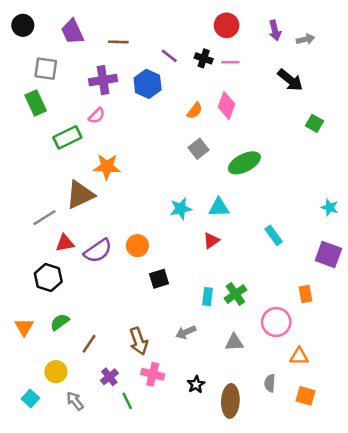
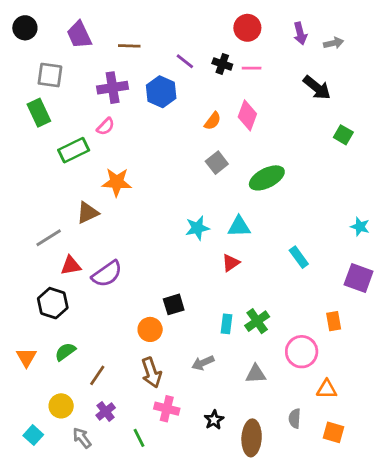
brown triangle: (80, 195) -> (88, 213), size x0.7
orange circle: (137, 246) -> (150, 329), moved
purple cross: (109, 377) -> (106, 411), moved

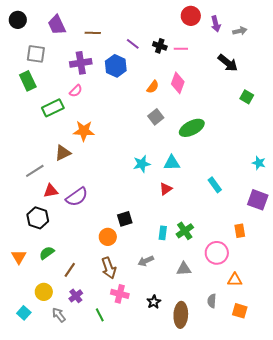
red circle: (247, 28) -> (191, 16), moved

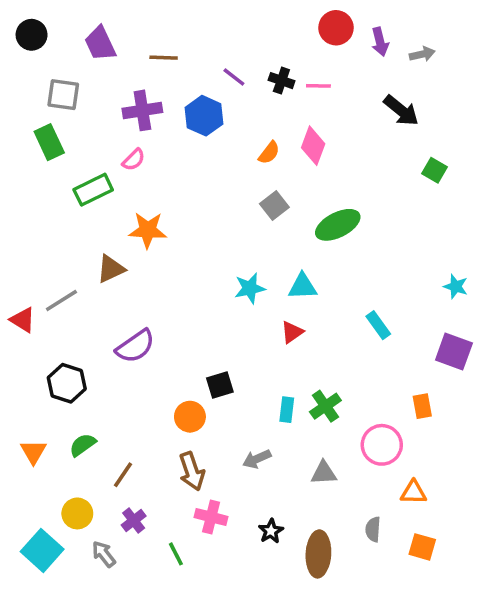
red triangle: (51, 191) -> (23, 320), moved, turned 42
cyan square: (24, 313) -> (42, 550), size x1.6

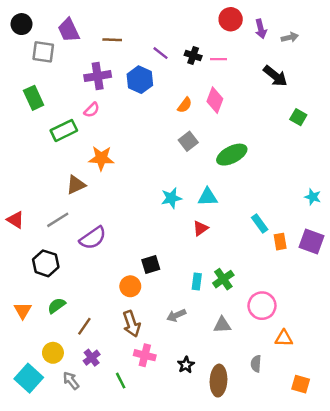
gray square: (63, 95) -> (43, 52), moved
gray line: (61, 301) -> (58, 220), moved
orange rectangle: (422, 406) -> (280, 242), moved
orange square: (422, 547) -> (301, 384), moved

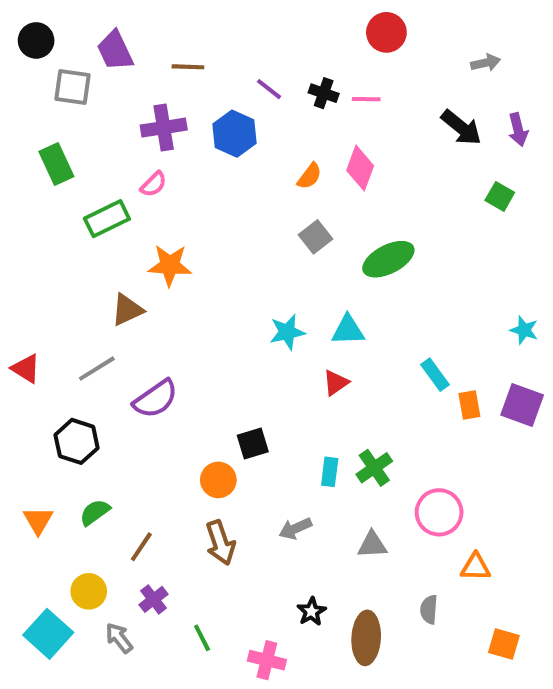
purple arrow: (261, 29) -> (518, 130), moved
pink cross: (145, 355) -> (267, 660), moved

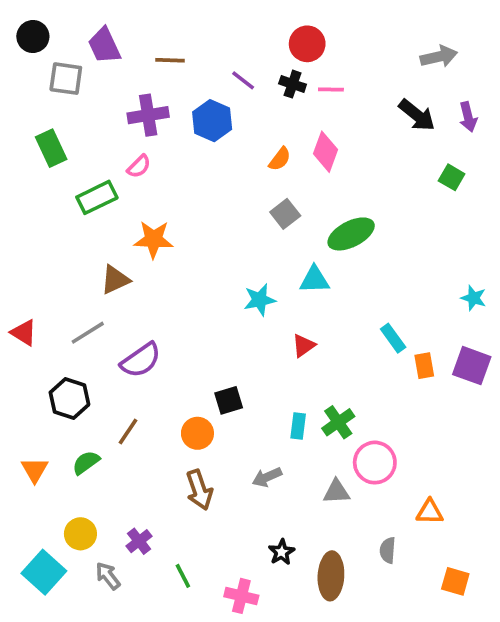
red circle: (386, 32) -> (307, 44), moved
gray arrow: (486, 63) -> (439, 57), size x1.4
cyan triangle: (348, 330) -> (314, 280), moved
pink circle: (439, 512) -> (375, 463), moved
brown line: (141, 547) -> (128, 431), moved

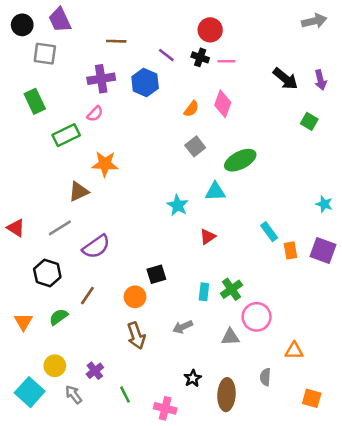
purple trapezoid: (104, 46) -> (60, 20), moved
gray arrow: (439, 57) -> (314, 21), moved
cyan star: (260, 300) -> (178, 205), turned -30

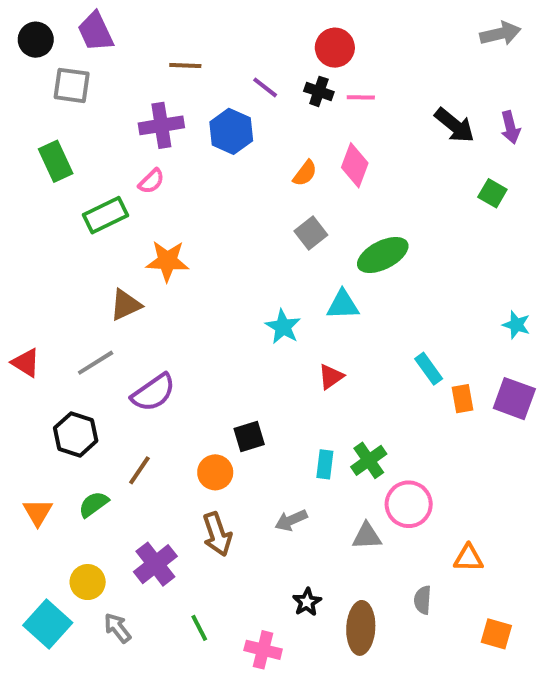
purple cross: (95, 371) -> (155, 564), moved, size x1.5

